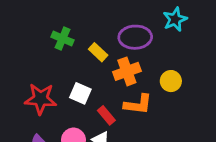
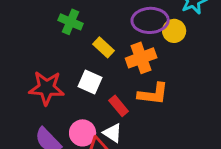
yellow rectangle: (98, 52) -> (104, 47), moved
yellow circle: (171, 81) -> (174, 31), moved

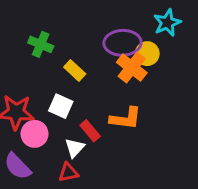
orange cross: (141, 58) -> (132, 67), moved, turned -32
pink circle: (83, 133) -> (35, 134), moved
white triangle: (113, 133) -> (75, 148), moved, turned 40

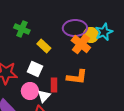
cyan star: (167, 23) -> (104, 32), moved
red rectangle: (90, 131) -> (54, 85), turned 40
pink circle: (35, 134) -> (30, 91), moved

